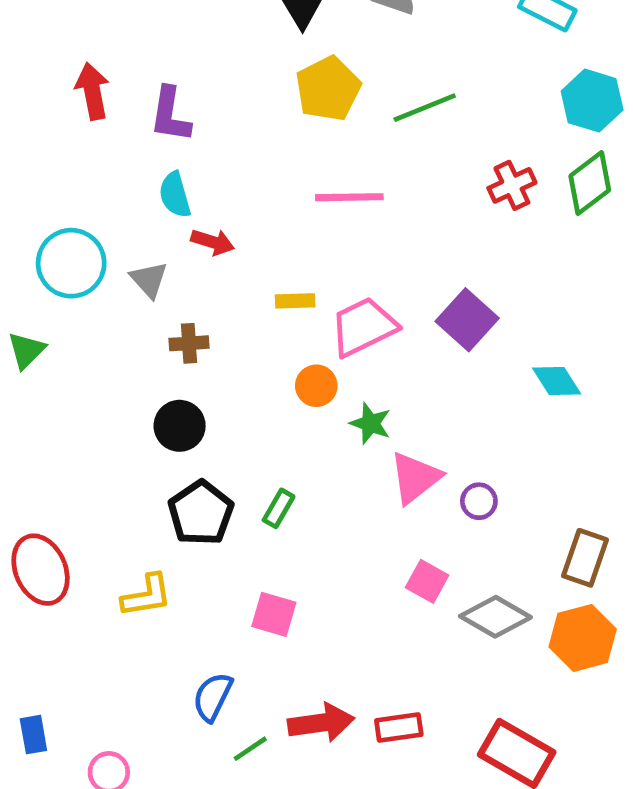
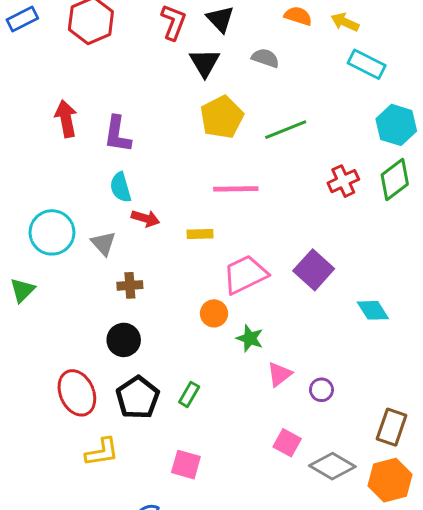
yellow rectangle: (295, 301) -> (200, 234), moved
pink triangle: (415, 478) -> (279, 374), size x0.7
red ellipse: (41, 570) -> (77, 393), moved

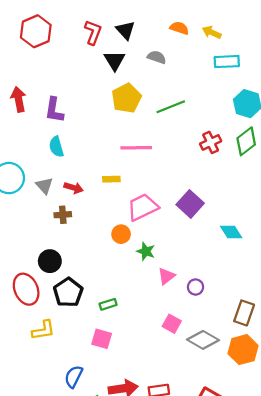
cyan rectangle: (367, 64) -> (227, 62), turned -30
red arrow: (145, 218) -> (74, 188), moved
black circle: (124, 340) -> (50, 261), moved
green rectangle: (189, 394) -> (108, 304), moved, turned 42

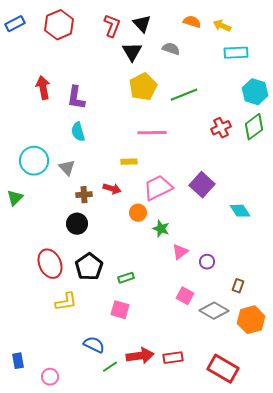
red arrow: (74, 188) -> (112, 189), moved
black circle: (50, 261) -> (77, 224), moved
brown rectangle: (244, 313) -> (238, 286), moved, size x0.6
blue semicircle: (74, 377) -> (94, 345), turned 90

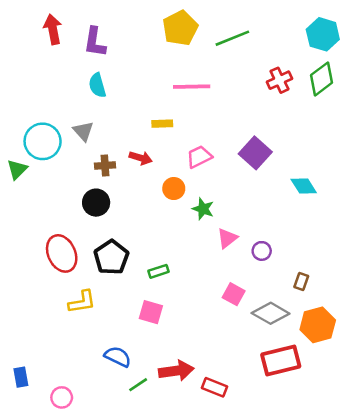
cyan circle: (34, 161) -> (43, 141), moved
pink trapezoid: (158, 188) -> (199, 157), size x0.7
red rectangle: (173, 358) -> (215, 387), moved, turned 30
red rectangle: (223, 369) -> (281, 360), moved, turned -44

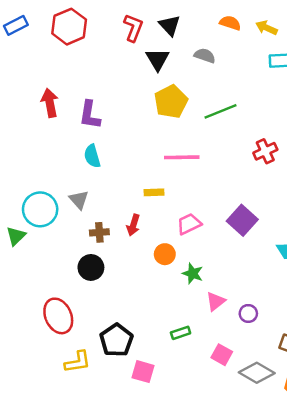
red arrow: (141, 158) -> (133, 225), turned 90
black pentagon: (111, 257) -> (116, 340), moved
green rectangle: (158, 271) -> (181, 333), moved

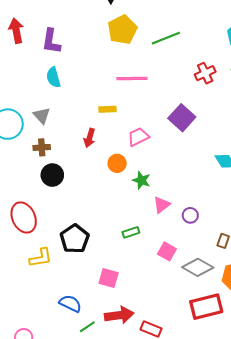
purple square: (242, 220) -> (182, 118), moved
brown cross: (99, 232) -> (42, 147), moved
pink square: (143, 372) -> (109, 278), moved

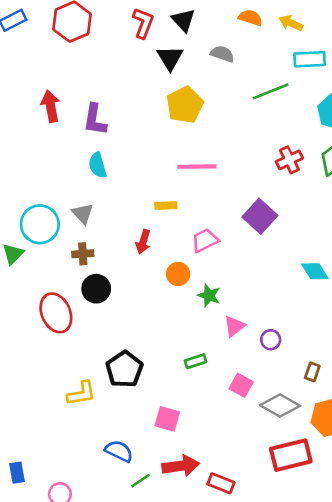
green line: (166, 38) -> (271, 91), moved
red ellipse: (24, 217) -> (56, 313), moved

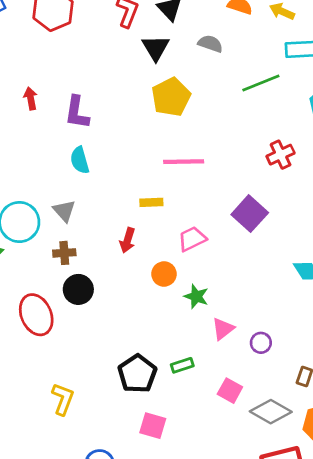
red arrow: (51, 106) -> (31, 98), size x0.7
black pentagon: (124, 369) -> (137, 374), moved
yellow L-shape: (81, 393) -> (63, 399), turned -60

